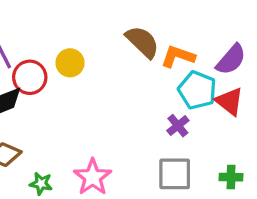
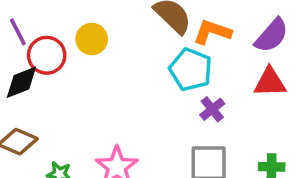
cyan pentagon: (197, 90) -> (191, 70), moved
red triangle: (229, 101) -> (270, 82), turned -40

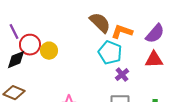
yellow circle: (92, 39) -> (49, 51), moved

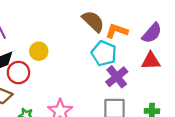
red circle: (30, 45) -> (18, 73), moved
purple cross: (122, 75) -> (117, 77), size x1.5

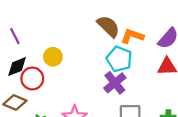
purple cross: (117, 77) -> (115, 83), moved

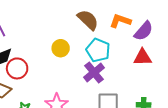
orange L-shape: (132, 36) -> (120, 21), moved
yellow circle: (53, 57) -> (61, 48), moved

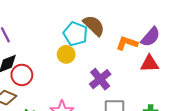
orange L-shape: (120, 21) -> (127, 43), moved
cyan pentagon: (98, 50) -> (75, 34), moved

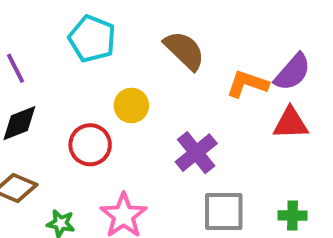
cyan pentagon: (75, 34) -> (92, 39), moved
red circle: (22, 75) -> (90, 145), moved

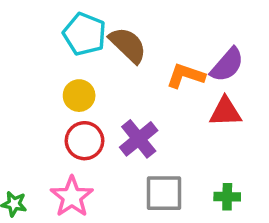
cyan pentagon: (92, 39) -> (84, 34), moved
red circle: (90, 145) -> (84, 141), moved

